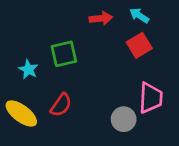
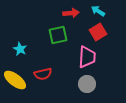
green square: (64, 54) -> (58, 35), moved
pink trapezoid: (151, 98) -> (87, 57), moved
red semicircle: (61, 105) -> (43, 74), turned 42

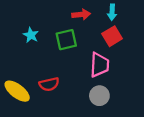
cyan arrow: (98, 11) -> (112, 12), turned -120
cyan star: (20, 49) -> (31, 35), moved

